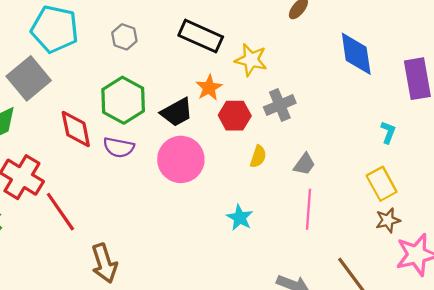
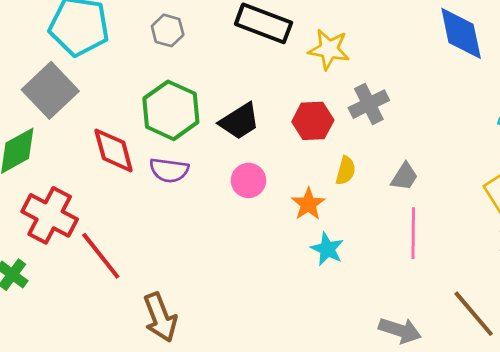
orange star: (209, 88) -> (308, 204), moved
pink circle: (181, 159) -> (248, 180), size x0.6

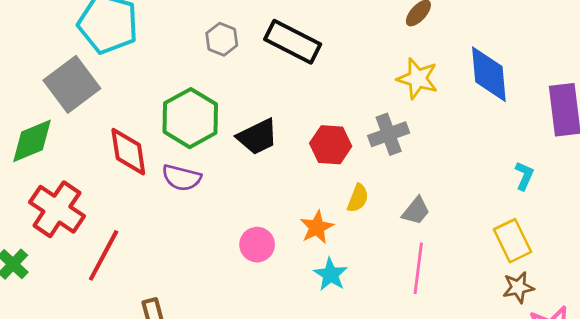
gray hexagon: (168, 30) -> (222, 39), moved
yellow star: (329, 49) -> (418, 79), moved
pink circle: (248, 180) -> (257, 245), moved
red line: (101, 256) -> (104, 255), turned 60

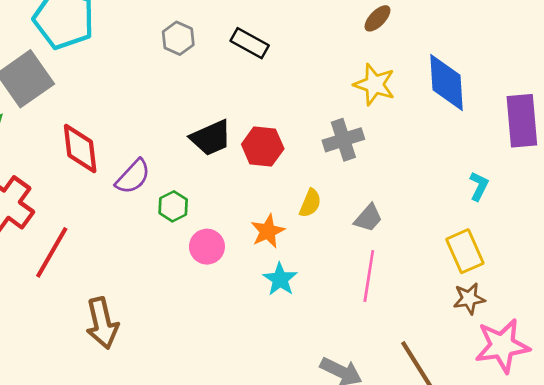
black rectangle: (293, 42) -> (250, 43), size x0.7
green hexagon: (190, 118) -> (173, 206), moved, size x0.5
red hexagon: (331, 145) -> (263, 147), moved
purple semicircle: (182, 178) -> (133, 177), turned -63

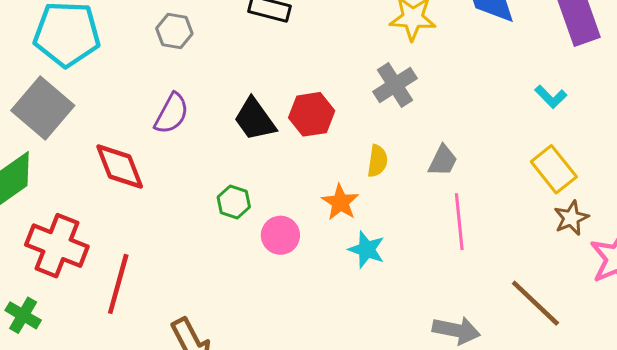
gray hexagon: (178, 38) -> (174, 31), moved
black trapezoid: (211, 138) -> (255, 119), turned 93
purple semicircle: (133, 177) -> (172, 114), moved
cyan L-shape: (479, 186) -> (551, 97), turned 124

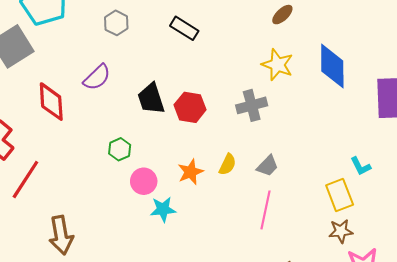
cyan L-shape: (551, 97) -> (361, 166), moved
yellow semicircle: (377, 161) -> (227, 164), moved
cyan star: (367, 250) -> (163, 209), moved, turned 30

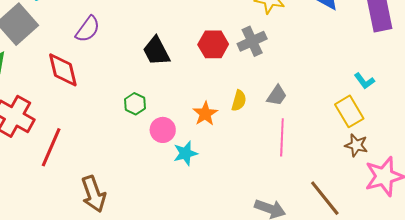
purple semicircle: (97, 77) -> (88, 29), moved
red hexagon: (190, 107) -> (213, 44), moved
brown star: (341, 231) -> (356, 145), turned 30

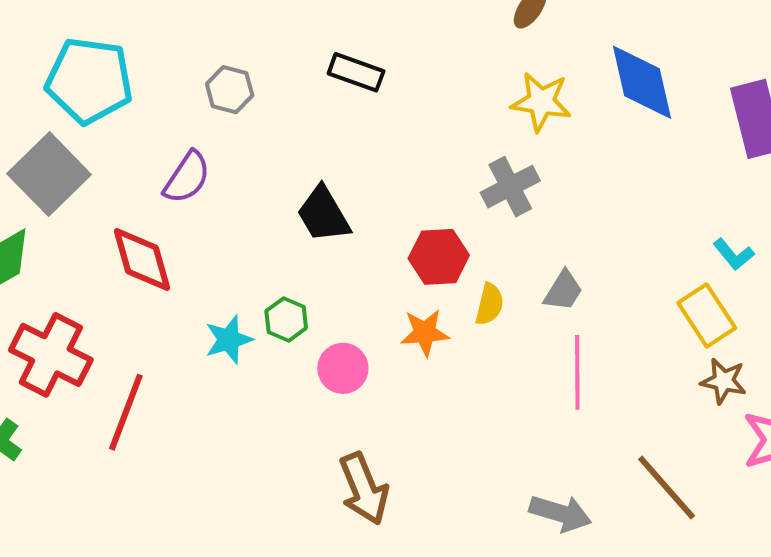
red hexagon: (213, 44) -> (439, 257), moved
orange star: (205, 114) -> (425, 333), turned 30
cyan star: (185, 153) -> (229, 340), moved
brown arrow: (94, 194) -> (364, 489), moved

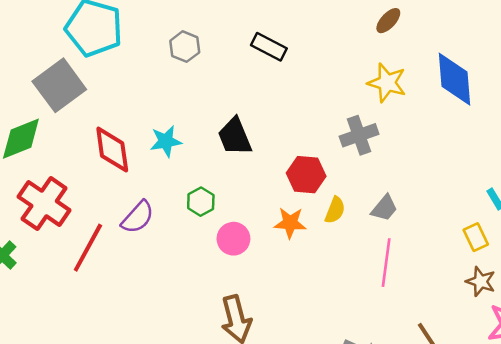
purple semicircle: (187, 177) -> (138, 217), moved
yellow rectangle: (707, 315) -> (476, 237), size x0.7
cyan star: (229, 340) -> (166, 141), moved

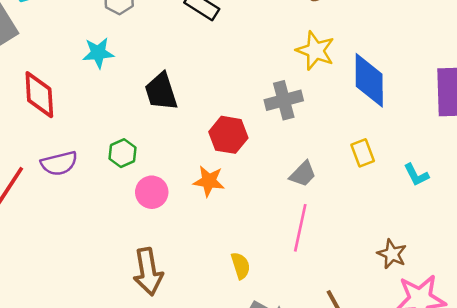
blue diamond: (455, 79) -> (369, 80), moved
cyan star: (166, 141) -> (98, 53), moved
yellow semicircle: (335, 210) -> (241, 266), moved, turned -44
purple semicircle: (138, 217) -> (59, 163), turned 30
yellow rectangle: (476, 237) -> (363, 153), moved

